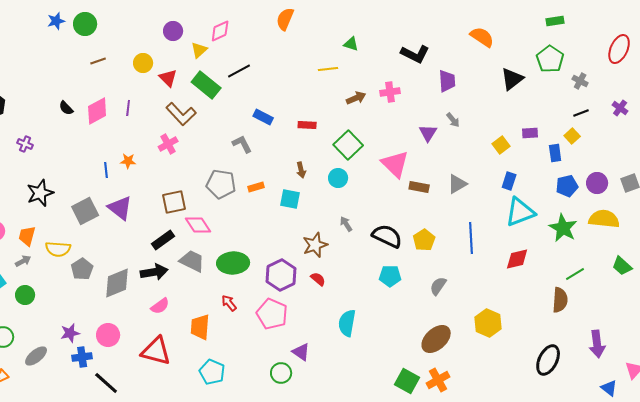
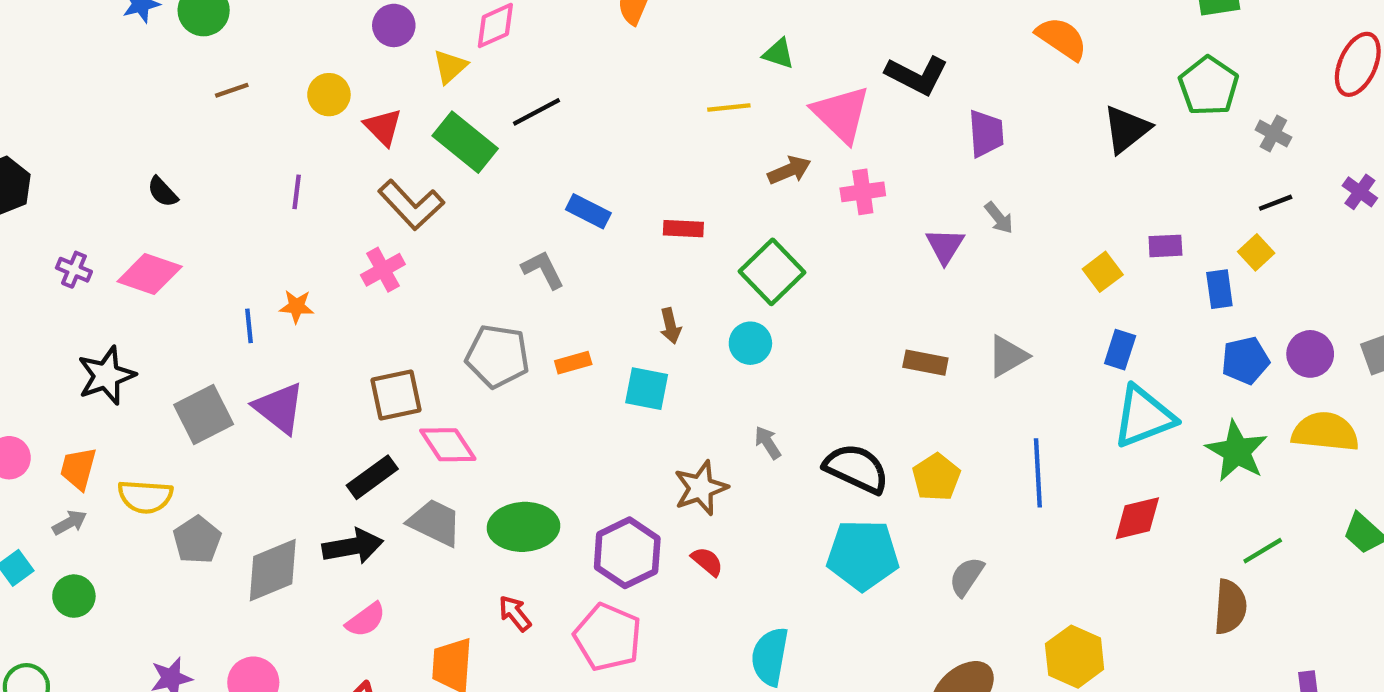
pink cross: (390, 92) -> (863, 192), moved
pink diamond: (97, 111) -> (150, 274), moved, turned 48
pink triangle: (395, 164) -> (841, 114), moved
cyan pentagon: (390, 276) -> (863, 555), size x1.5

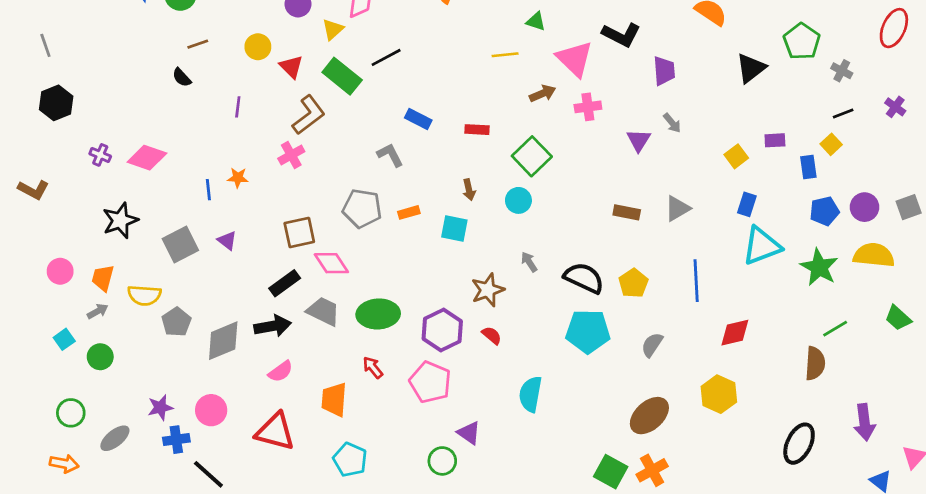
black semicircle: (163, 192) -> (182, 77), moved
brown L-shape: (411, 205) -> (309, 115), turned -84
purple triangle: (279, 408) -> (227, 240), size x0.6
red diamond: (1137, 518) -> (735, 333), moved

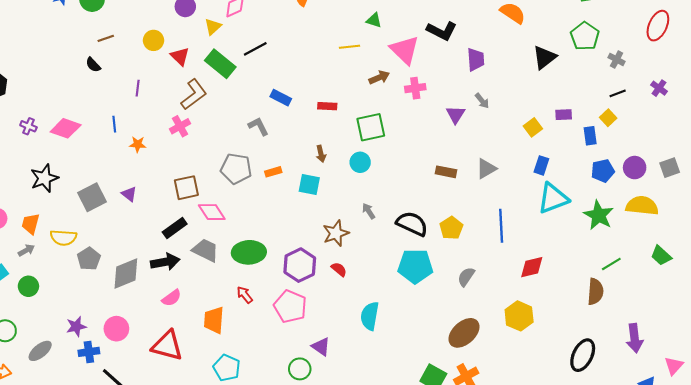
green square: (532, 156) -> (371, 127), turned 32
blue line: (208, 190) -> (114, 124), moved

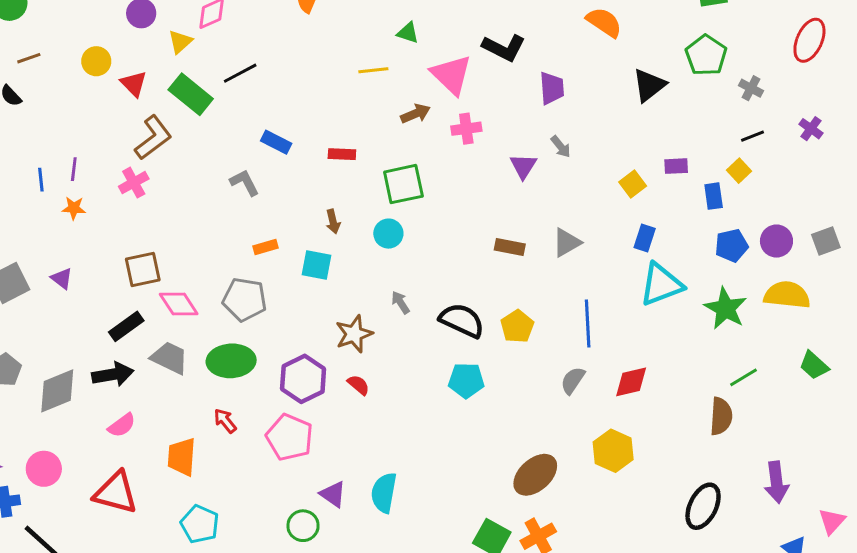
purple line: (138, 88) -> (74, 169), moved
gray pentagon: (236, 169) -> (245, 299), moved
cyan pentagon: (415, 266) -> (466, 380), size x0.7
gray semicircle: (466, 277) -> (573, 380), moved
cyan semicircle: (370, 316) -> (384, 493), moved

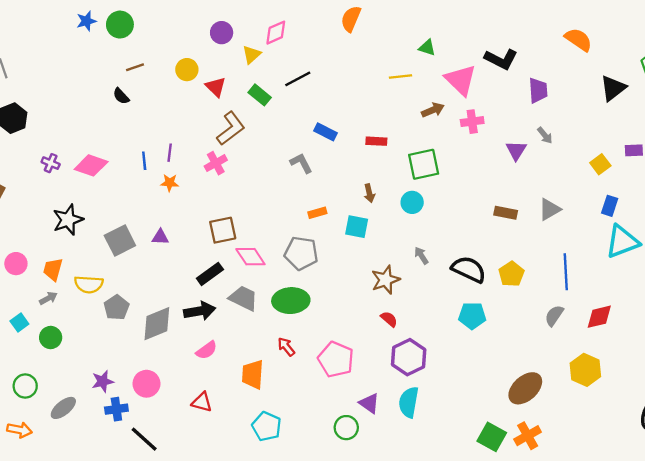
green rectangle: (191, 94) -> (260, 95), size x0.7
purple triangle: (62, 278) -> (160, 237), turned -36
purple hexagon: (303, 379) -> (409, 357), moved
red triangle: (116, 493) -> (202, 402), size x0.6

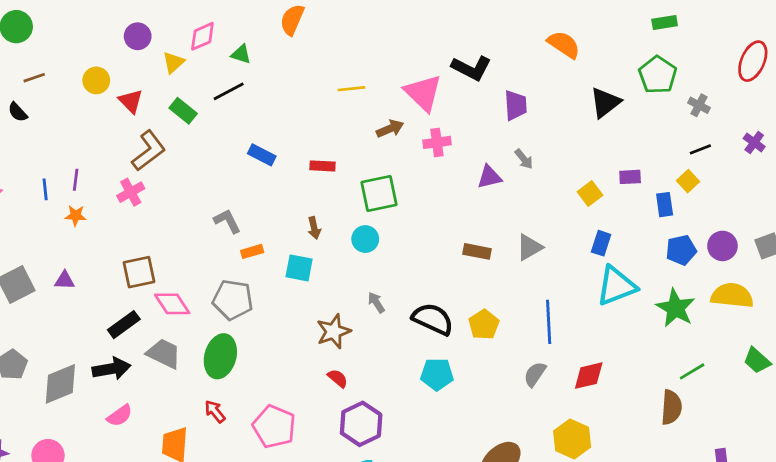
green triangle: (427, 48) -> (241, 54), moved
purple triangle: (516, 150) -> (489, 177), turned 45
gray L-shape: (301, 163) -> (227, 221), moved
green ellipse: (291, 301) -> (220, 356), turned -72

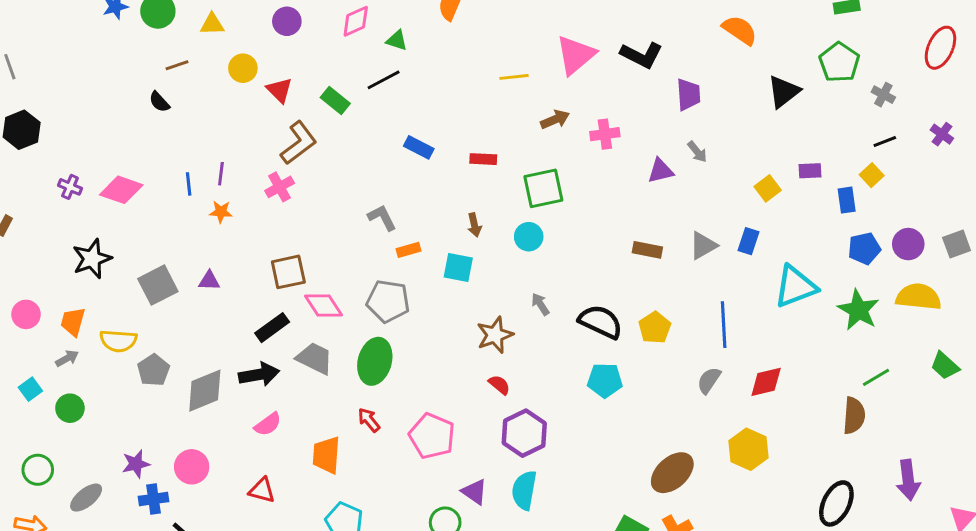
yellow triangle: (173, 62) -> (212, 24), moved, turned 40
pink triangle: (423, 93) -> (576, 55), moved, turned 36
blue rectangle: (601, 243) -> (748, 241), moved

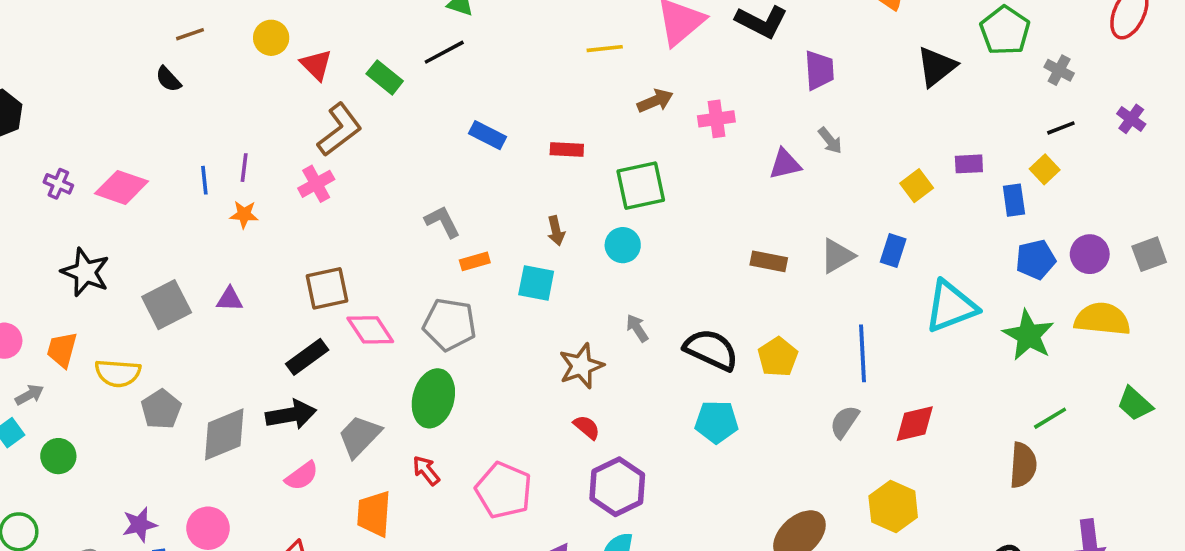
black star: (92, 259) -> (85, 272), turned -30
gray arrow: (67, 358) -> (30, 395), moved
gray trapezoid: (315, 358) -> (359, 436), moved, turned -72

